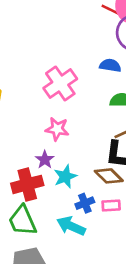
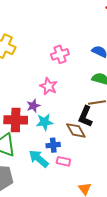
pink cross: (60, 83) -> (60, 54), size x0.7
pink rectangle: (111, 205) -> (63, 161), moved

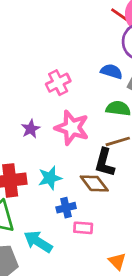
pink star: (48, 86) -> (72, 128), moved, size x1.4
purple star: (33, 106) -> (31, 129), moved
cyan arrow: (39, 159) -> (38, 242), moved

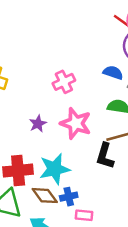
cyan star: (50, 178) -> (55, 169), size x1.4
brown diamond: (94, 183) -> (45, 196), moved

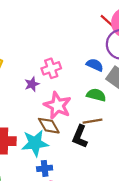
purple star: (38, 124) -> (32, 84), moved
brown diamond: (45, 196) -> (49, 126), moved

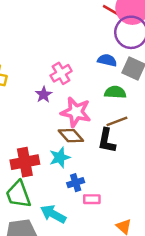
cyan star: (35, 143) -> (60, 157), size x0.7

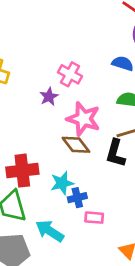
pink cross: (61, 73) -> (70, 74), turned -35
cyan star: (60, 157) -> (62, 183), moved

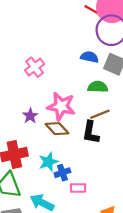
pink cross: (70, 74) -> (35, 67), moved, turned 30
purple star: (49, 97) -> (30, 116), moved

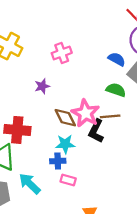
pink star: (61, 106) -> (86, 113), moved
purple star: (30, 116) -> (42, 86), moved
cyan star: (48, 162) -> (65, 144), moved

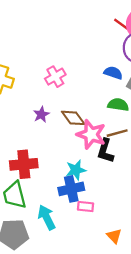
brown diamond: (65, 118) -> (73, 118), moved
blue cross: (58, 161) -> (71, 189), size x1.5
cyan arrow: (30, 184) -> (47, 217), turned 30

